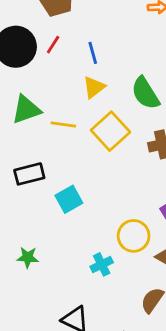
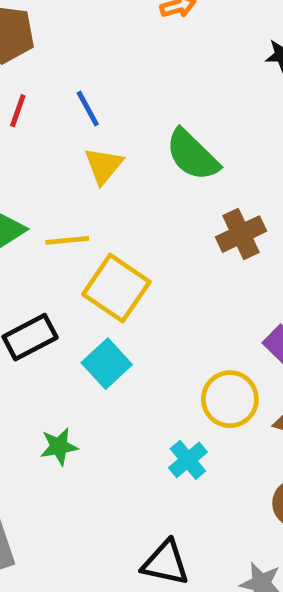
yellow square: (110, 131) -> (116, 288), moved
green star: (28, 257) -> (59, 446), moved

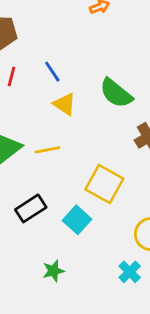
yellow triangle: (104, 166) -> (65, 104), turned -30
yellow square: (116, 288) -> (104, 184), moved

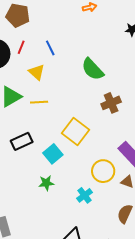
yellow triangle: (65, 104) -> (37, 72), moved
green star: (53, 271) -> (46, 183), moved

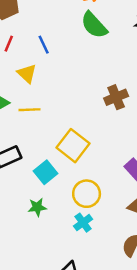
green semicircle: (93, 69) -> (94, 25), moved
brown cross: (111, 103) -> (116, 97), moved
yellow circle: (103, 171) -> (87, 194), moved

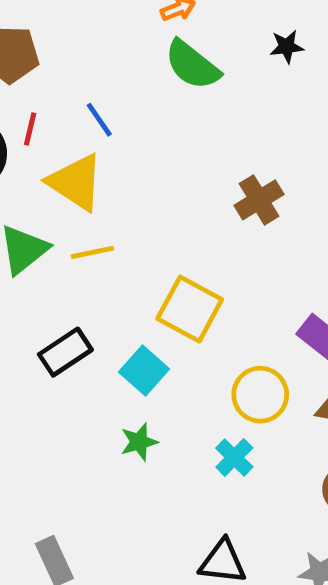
yellow triangle: (27, 74) -> (76, 182), size x1.5
yellow circle: (87, 194) -> (260, 395), moved

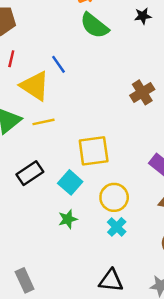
blue line: (99, 120) -> (59, 64), moved
brown cross: (259, 200) -> (142, 92), moved
yellow square: (190, 309) -> (94, 151), turned -36
yellow circle: (260, 395) -> (114, 197), moved

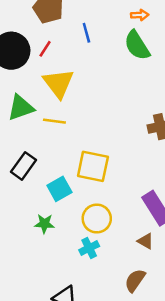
blue line: (59, 64) -> (86, 33), moved
black rectangle: (30, 173) -> (24, 166), turned -40

